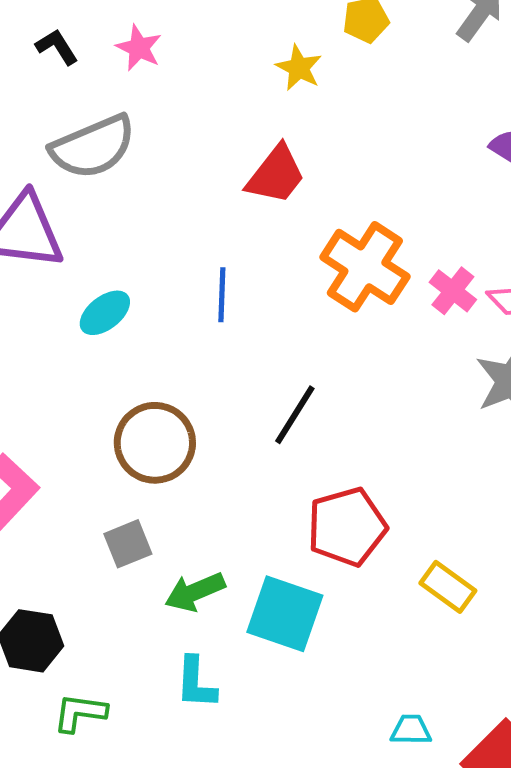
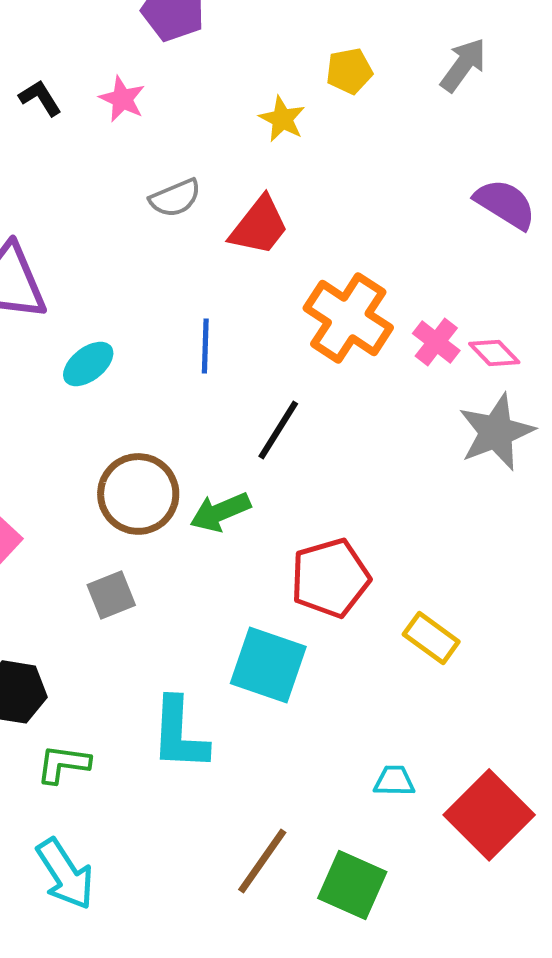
gray semicircle: (93, 147) -> (175, 198), moved, size x0.6
black line: (295, 415) -> (278, 430), moved
green arrow: (195, 592) -> (220, 512), moved
cyan L-shape: (196, 683) -> (179, 734), size x1.4

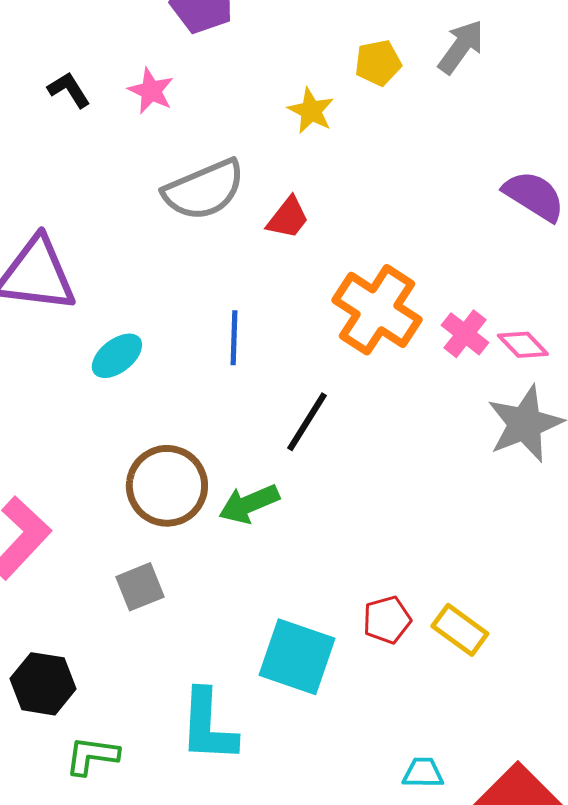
gray arrow: (463, 65) -> (461, 47), moved
gray semicircle: (175, 198) -> (204, 190), size x1.6
red trapezoid: (259, 226) -> (288, 218), size x0.7
red pentagon: (330, 578) -> (387, 620), moved, size x0.6

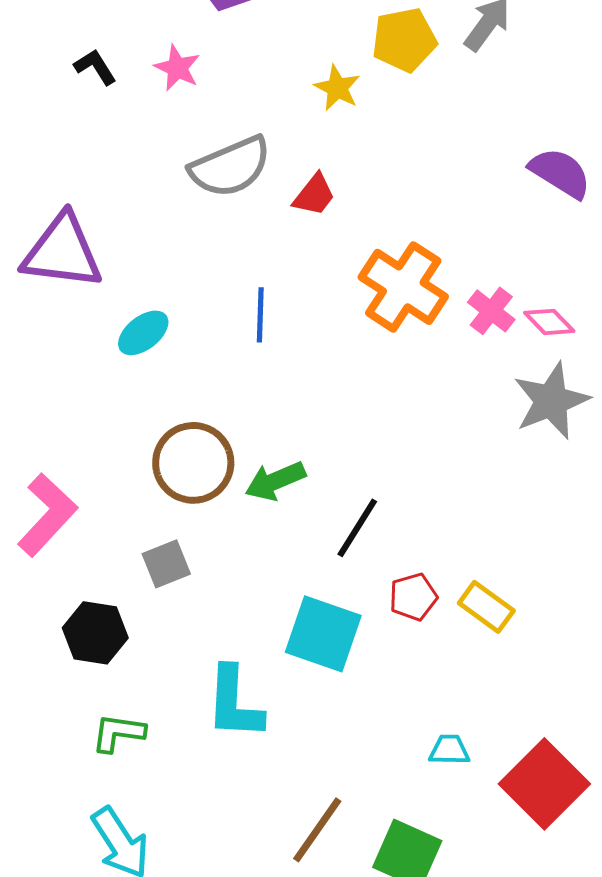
yellow pentagon: (378, 63) -> (404, 40), size x1.4
black line: (307, 422) -> (357, 528), moved
black hexagon: (43, 684) -> (95, 633), moved

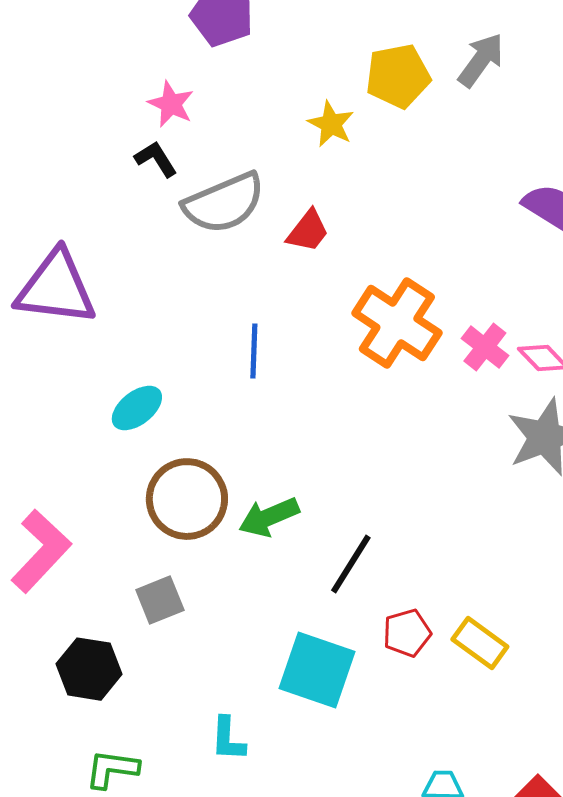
black L-shape: (95, 67) -> (156, 159), moved
cyan ellipse: (143, 333) -> (137, 408), moved
cyan L-shape: (234, 703) -> (228, 739), size x0.6

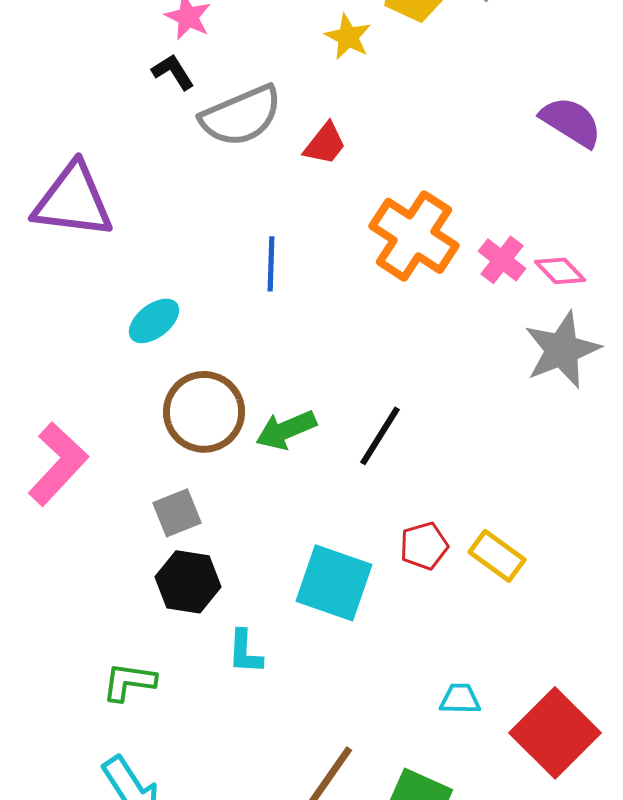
black line: (351, 564) -> (380, 436), moved
black hexagon: (89, 669) -> (188, 582), moved

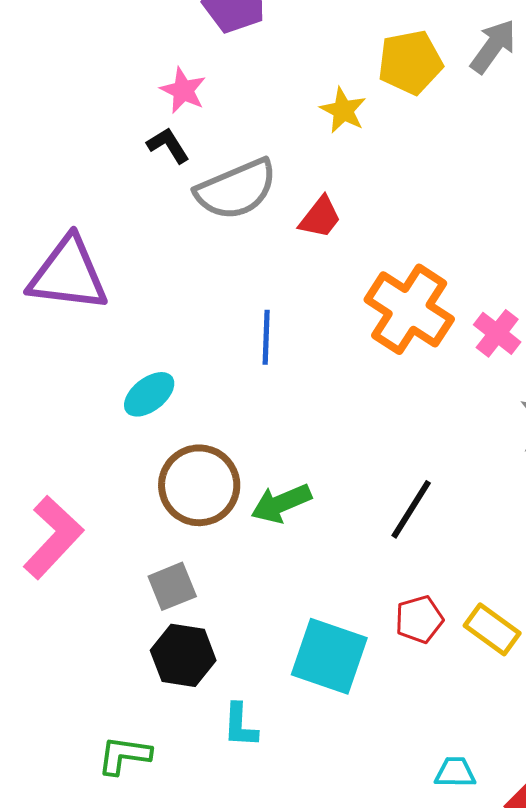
black line: (380, 436) -> (411, 509), moved

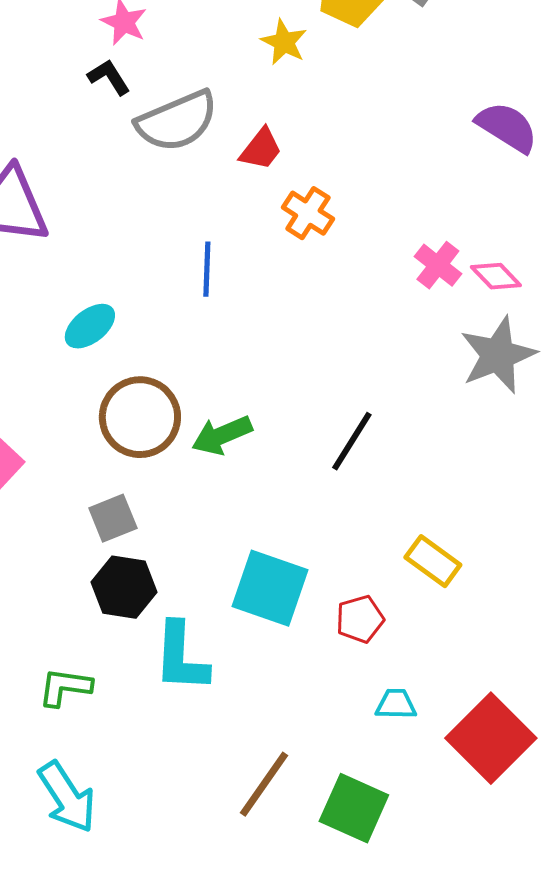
orange cross: (409, 309) -> (308, 213), moved, size x0.6
red pentagon: (419, 619) -> (360, 619), moved
cyan L-shape: (240, 725) -> (181, 657), size x1.6

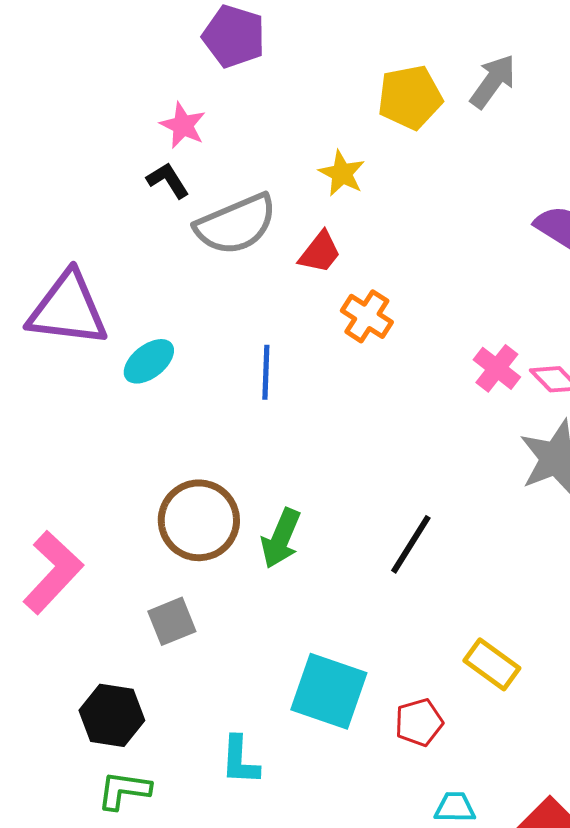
yellow star: (284, 42) -> (342, 173), moved
cyan ellipse: (90, 326) -> (149, 361), moved
green arrow: (222, 435) -> (281, 538), turned -44
black hexagon: (124, 587) -> (112, 715), moved
cyan L-shape: (181, 657) -> (240, 760), size x0.7

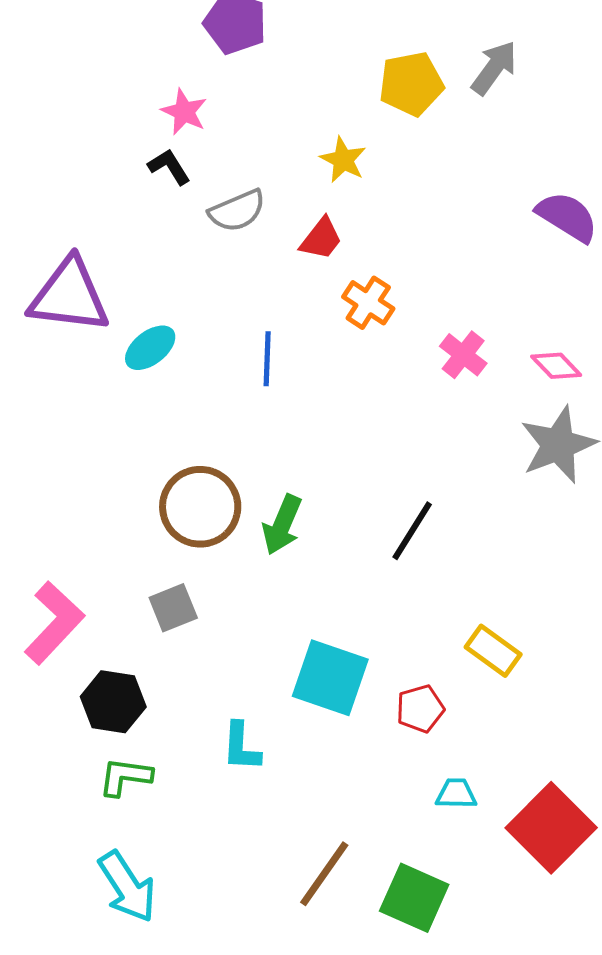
gray semicircle: (236, 224) -> (237, 211), size x0.7
pink cross: (497, 368) -> (463, 355), moved
pink L-shape: (53, 572) -> (54, 623), moved

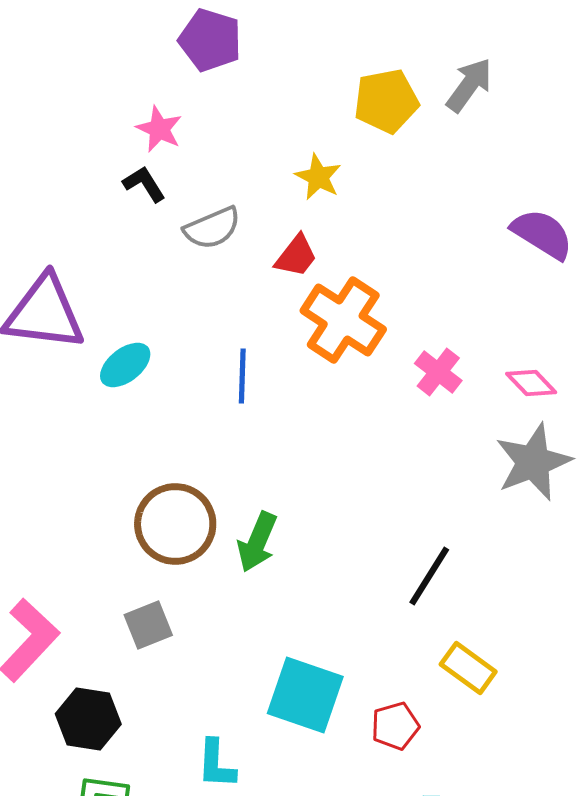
orange cross: (368, 303) -> (343, 320), size x1.6
black line: (412, 531) -> (429, 576), moved

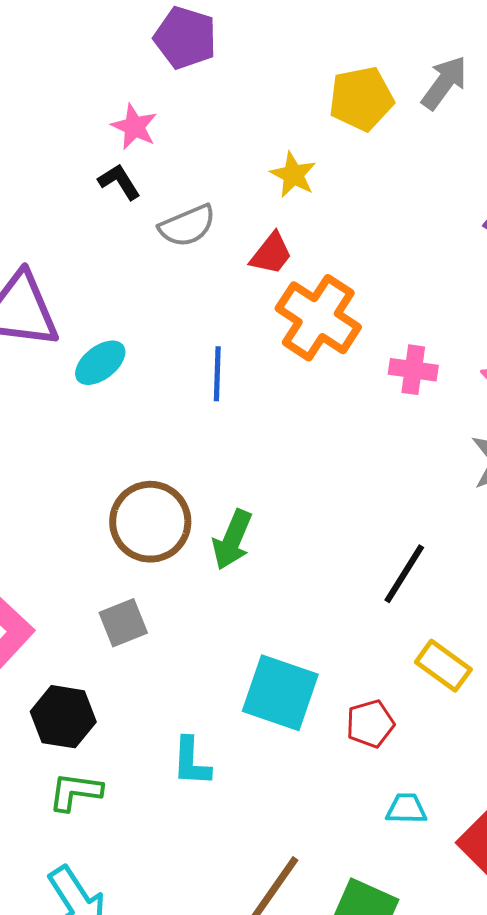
pink cross: (438, 372) -> (413, 370), turned -30

